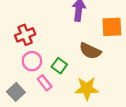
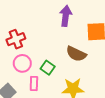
pink rectangle: (45, 83) -> (34, 83), turned 40

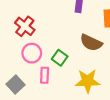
red cross: (16, 39) -> (25, 26), turned -30

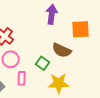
green square: (60, 58) -> (43, 63), moved

